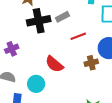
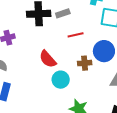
cyan circle: (36, 84) -> (61, 80), moved

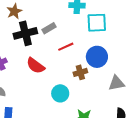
red semicircle: (48, 59) -> (35, 66), moved

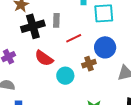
gray rectangle: (49, 28) -> (56, 20), turned -56
cyan circle: (60, 93) -> (65, 76), moved

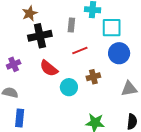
gray rectangle: (56, 20) -> (71, 25), moved
blue circle: (105, 47) -> (119, 53), moved

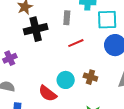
red semicircle: (49, 68) -> (48, 93), moved
brown cross: (93, 77) -> (90, 77), moved, turned 32

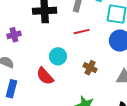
cyan circle: (66, 80) -> (58, 56), moved

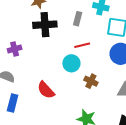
cyan circle: (58, 56) -> (71, 63), moved

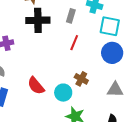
red line: (82, 45) -> (74, 43), turned -56
cyan circle: (71, 63) -> (63, 93), moved

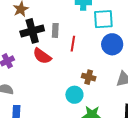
gray rectangle: (71, 16) -> (55, 30), moved
red semicircle: (36, 86) -> (42, 56), moved

